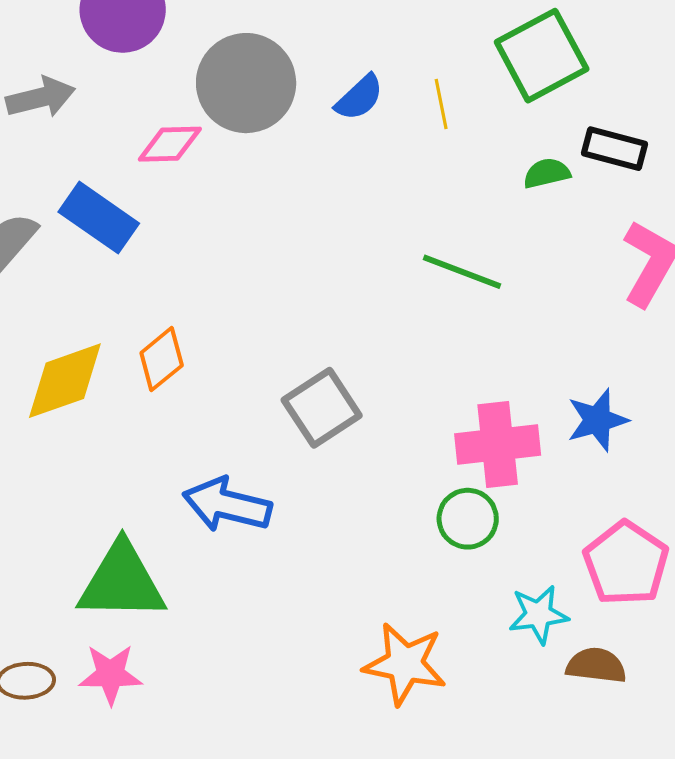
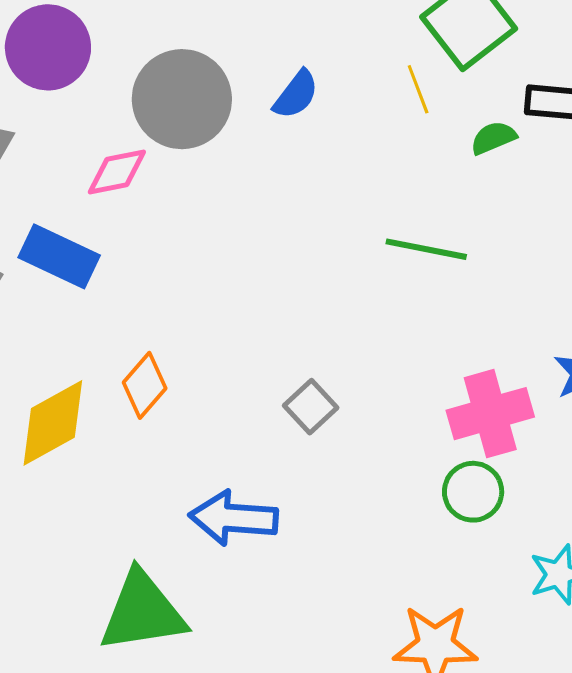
yellow line: (441, 104) -> (418, 89), moved
gray square: (322, 408) -> (311, 407), size x0.7

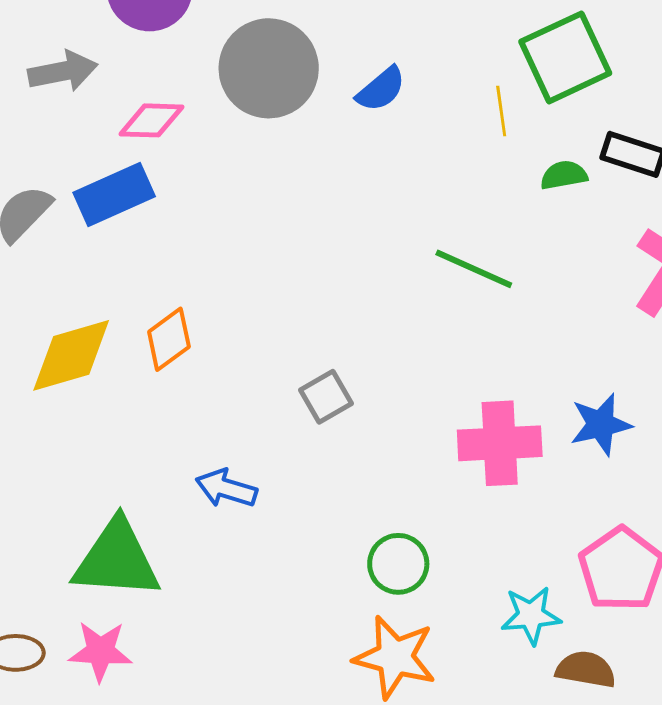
pink diamond: (117, 172) -> (151, 120), moved
blue rectangle: (59, 256) -> (114, 194), turned -62
green circle: (473, 492) -> (398, 564), moved
blue arrow: (233, 518) -> (226, 488), size x0.7

